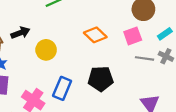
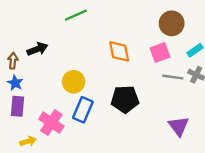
orange diamond: (95, 35) -> (119, 51), turned 35
yellow circle: (46, 50) -> (74, 82), moved

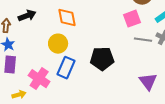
orange diamond: (119, 51) -> (67, 18), moved

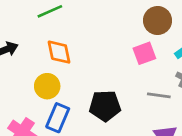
gray line: (143, 40) -> (159, 95), moved

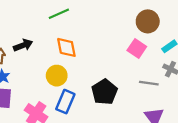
pink square: (144, 53) -> (137, 48), turned -36
black pentagon: (105, 106) -> (104, 92), turned -30

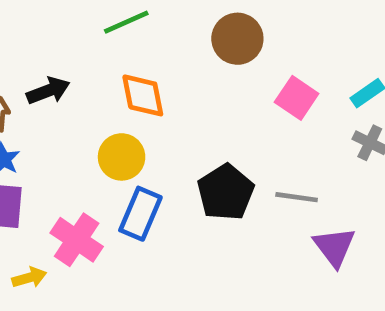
brown circle: (148, 21) -> (237, 39), moved
gray line: (149, 83) -> (297, 197), moved

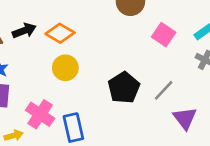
orange diamond: (143, 95) -> (60, 33), moved, turned -48
gray line: (297, 197) -> (164, 90), turned -55
blue rectangle: (140, 214) -> (73, 128), moved, turned -36

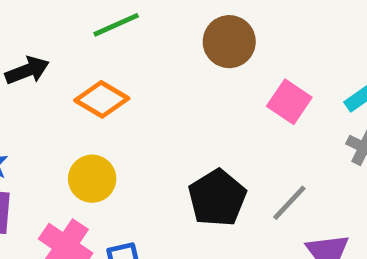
black arrow: (24, 31) -> (27, 70), moved
yellow circle: (65, 68) -> (92, 179), moved

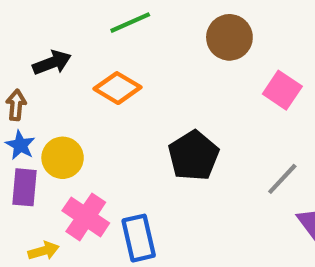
yellow circle: (92, 179) -> (63, 158), moved
black pentagon: (217, 198) -> (194, 156), moved

